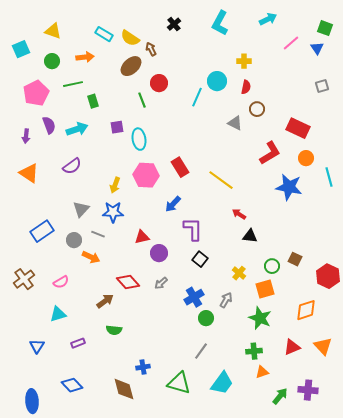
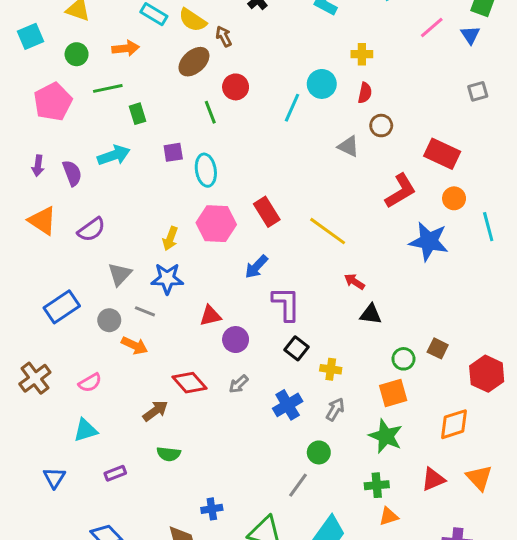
purple semicircle: (49, 125) -> (72, 173), moved
purple semicircle: (72, 166) -> (91, 230), moved
yellow cross: (239, 273) -> (331, 369), moved, turned -32
green circle: (206, 318) -> (319, 452), moved

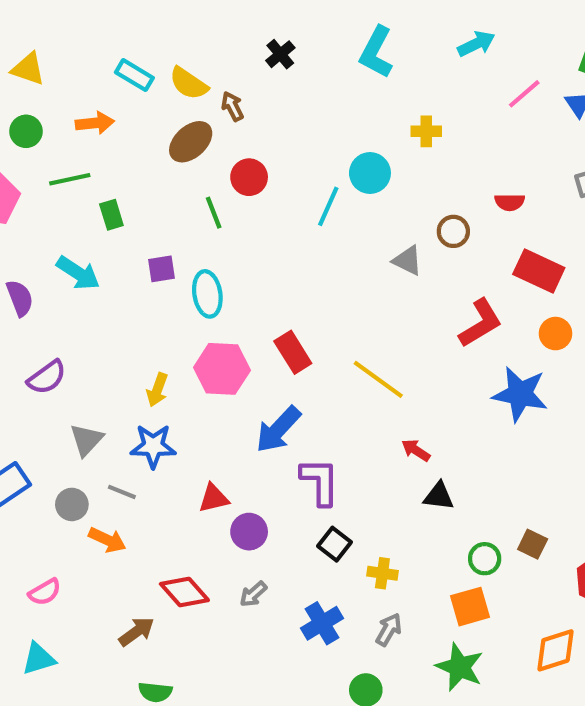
red semicircle: (365, 93) -> (510, 202), moved, turned 78
cyan arrow: (114, 155) -> (78, 273), turned 52
blue arrow: (256, 267) -> (278, 429), size x1.4

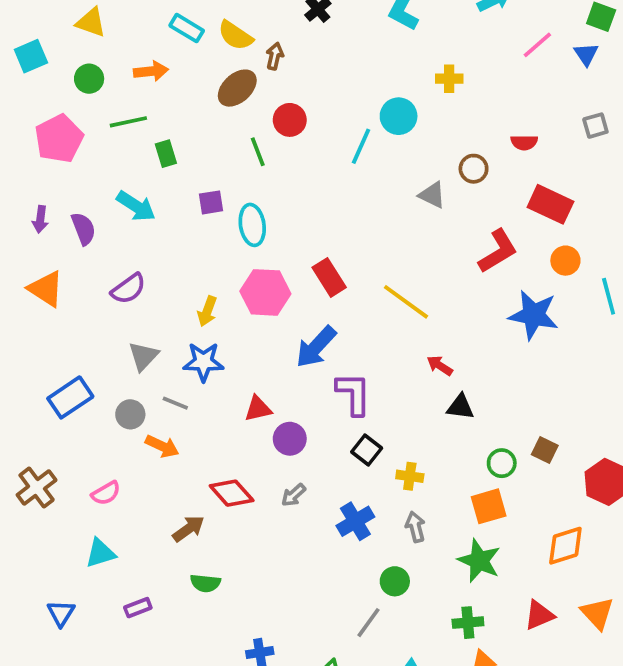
brown arrow: (232, 106) -> (275, 56), turned 40
purple semicircle: (47, 377) -> (128, 289), moved
gray arrow: (389, 630) -> (415, 527), turned -44

